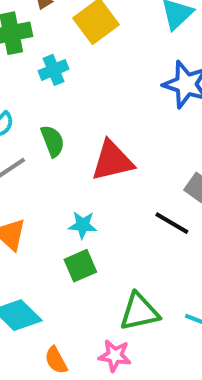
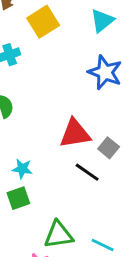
red triangle: (112, 161) -> (75, 133), moved

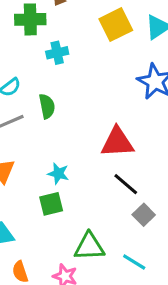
yellow square: (43, 22) -> (116, 25), moved
gray square: (109, 148) -> (144, 215), moved

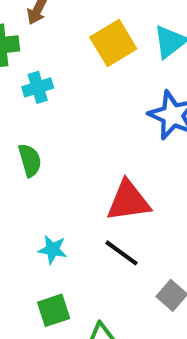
black line: (126, 184) -> (122, 253), moved
green square: (51, 204) -> (54, 310), moved

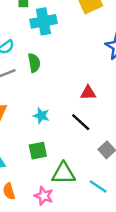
cyan cross: (38, 87) -> (43, 21), size x1.5
red triangle: (128, 201) -> (88, 93), size x0.6

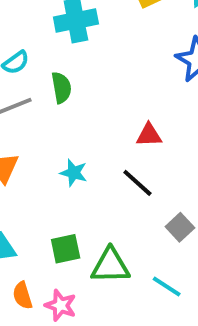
green square: (38, 151) -> (66, 249), moved
pink star: (44, 196) -> (61, 305), moved

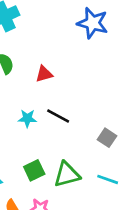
red triangle: (149, 135) -> (44, 74), moved
black line: (137, 183) -> (58, 116), moved

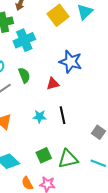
blue star: (93, 23) -> (71, 62), moved
black line: (58, 116) -> (63, 115), turned 48

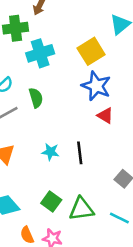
yellow square: (58, 15) -> (91, 51), moved
red triangle: (53, 84) -> (105, 116), moved, turned 40
green square: (44, 155) -> (51, 202), turned -35

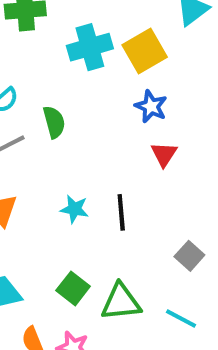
cyan cross: (40, 53) -> (90, 47), moved
blue star: (96, 86) -> (151, 106), size x0.7
red triangle: (105, 116) -> (164, 154), turned 30

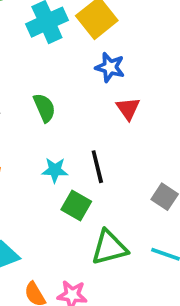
green semicircle: (54, 122) -> (44, 108), moved
green square: (73, 288) -> (76, 206), moved

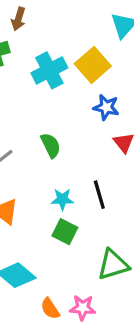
green square: (76, 206) -> (65, 232), moved

